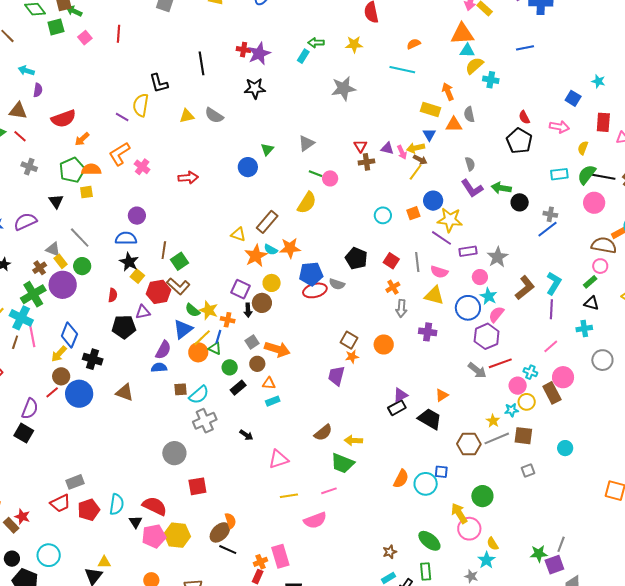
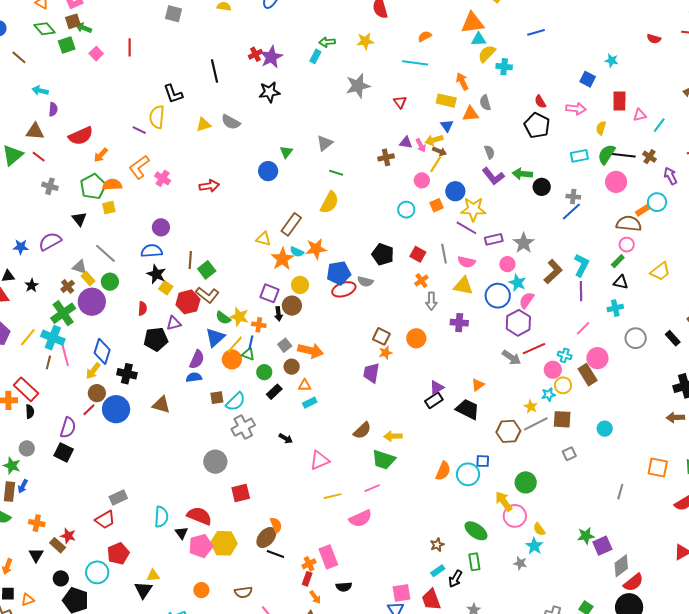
red cross: (244, 50) -> (255, 54), turned -32
red triangle: (360, 146) -> (400, 102), moved
pink circle: (330, 178) -> (422, 180), moved
red pentagon: (89, 510) -> (118, 554), moved
gray line: (561, 544) -> (620, 492), moved

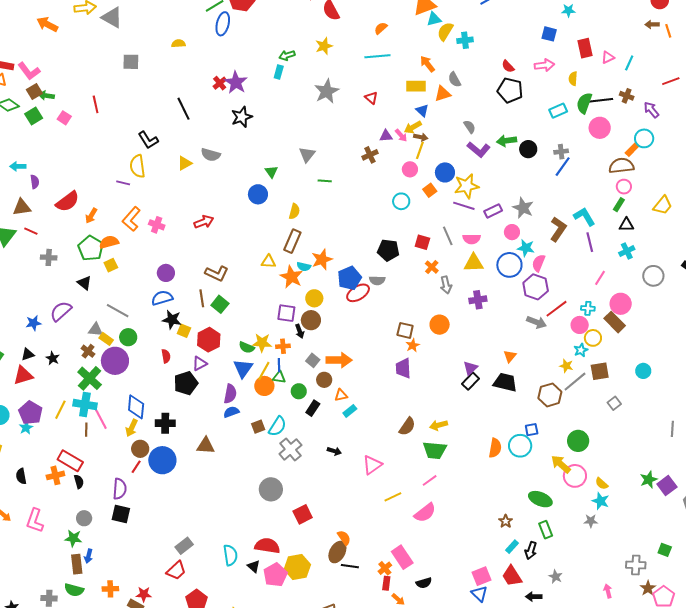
yellow semicircle: (330, 202) -> (294, 211), moved, size x0.7
cyan L-shape: (582, 265) -> (584, 217), turned -45
brown L-shape: (207, 295) -> (217, 273), moved

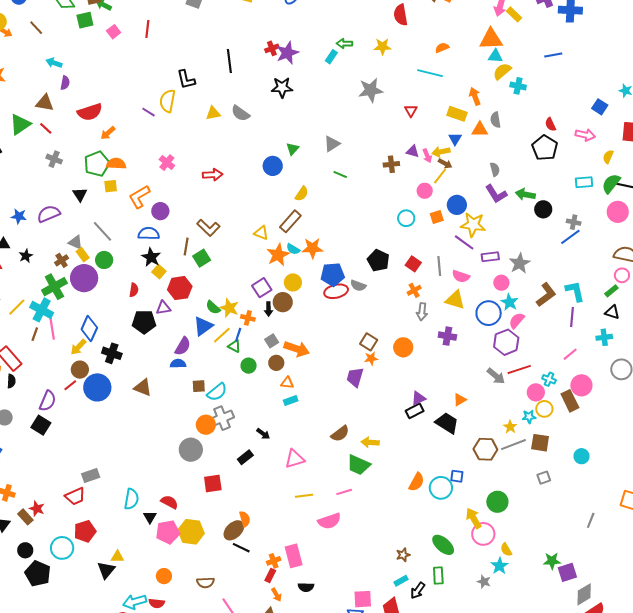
orange L-shape: (131, 219) -> (139, 197), moved
purple square: (286, 313) -> (262, 288), turned 30
orange circle: (264, 386) -> (206, 425), moved
black rectangle: (313, 408) -> (245, 457), moved
red semicircle: (267, 546) -> (169, 502), size x0.7

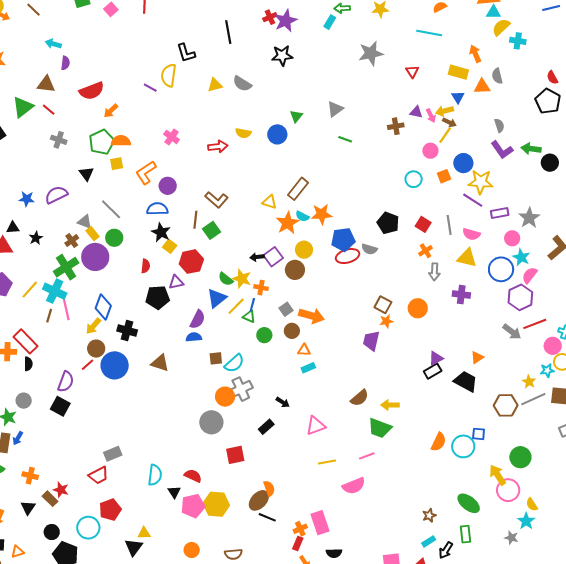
yellow semicircle: (302, 194) -> (243, 133), moved, turned 70
black arrow: (269, 309) -> (257, 257), moved, turned 88

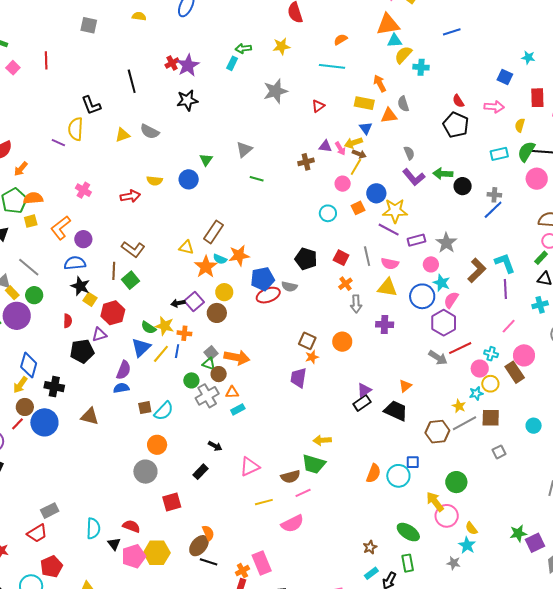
red triangle: (412, 72) -> (318, 106), turned 32
green triangle: (249, 317) -> (209, 364), moved
gray cross: (241, 389) -> (207, 396), moved
brown semicircle: (360, 398) -> (290, 477), moved, turned 30

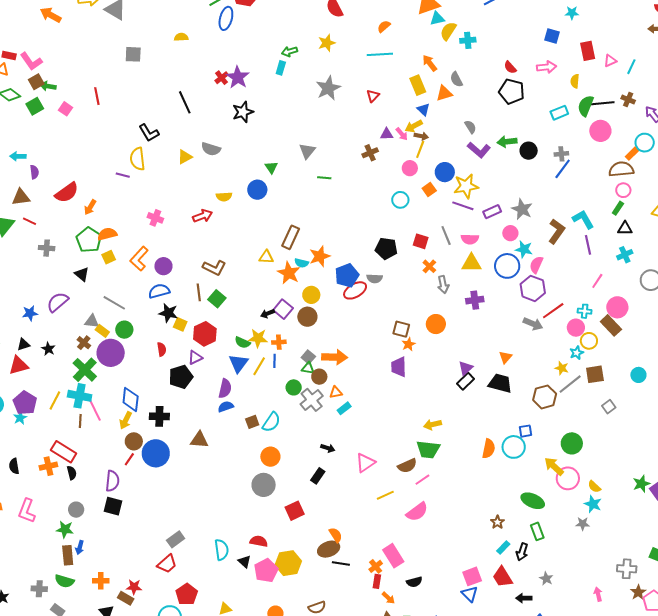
yellow rectangle: (364, 103) -> (418, 85), turned 66
brown ellipse: (199, 546) -> (329, 549), turned 40

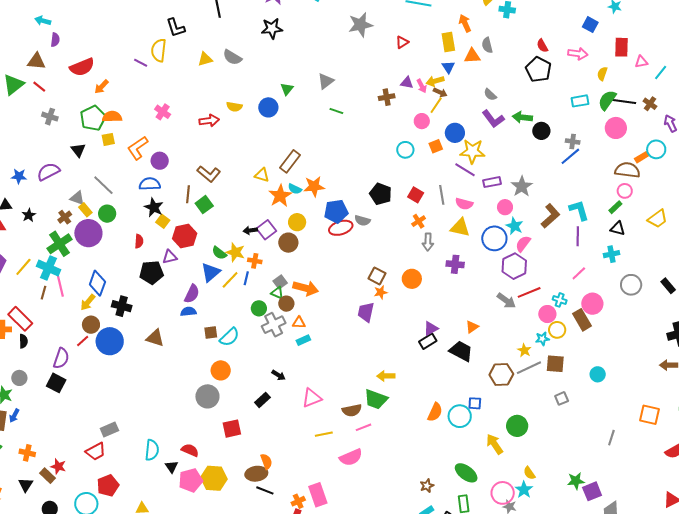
gray semicircle: (470, 127) -> (490, 95), turned 152
pink circle: (568, 478) -> (503, 493), moved

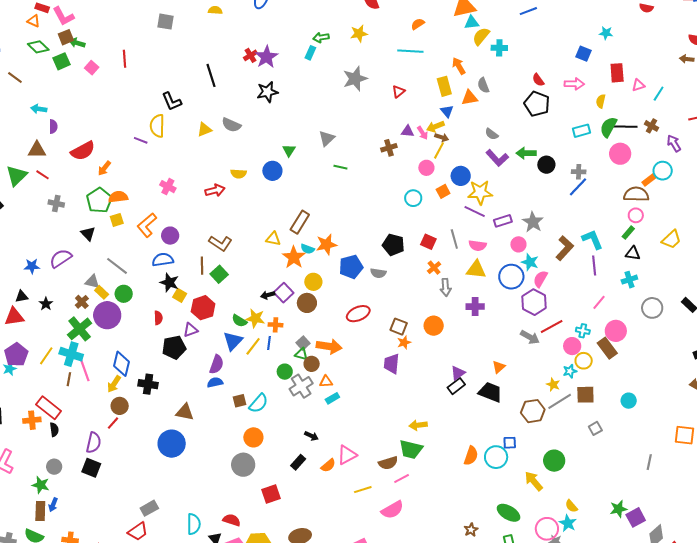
red ellipse: (341, 228) -> (358, 314), moved
blue circle: (110, 341) -> (172, 444), moved
orange semicircle: (266, 461) -> (328, 465), moved, turned 77

